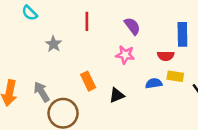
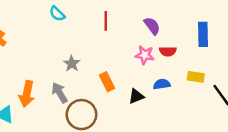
cyan semicircle: (30, 13) -> (57, 14), moved
gray star: (53, 44) -> (72, 64), moved
red semicircle: (166, 56) -> (168, 51), moved
blue semicircle: (154, 83) -> (162, 84), moved

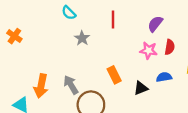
purple semicircle: (152, 26) -> (155, 24), turned -105
red semicircle: (168, 51) -> (170, 47), turned -80
gray star: (72, 64) -> (82, 38), moved

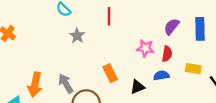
purple semicircle: (155, 24) -> (172, 27), moved
red semicircle: (170, 47) -> (167, 54), moved

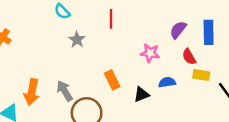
red semicircle: (167, 54) -> (189, 57), moved, turned 140

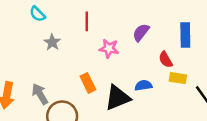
purple semicircle: (178, 30) -> (141, 32), moved
pink star: (150, 53) -> (109, 48), moved
black triangle: (141, 95) -> (118, 98), size x1.6

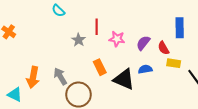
red line: (87, 21) -> (97, 27), moved
purple semicircle: (141, 32) -> (143, 43), moved
gray star: (52, 42) -> (79, 40), moved
black triangle: (118, 98) -> (124, 79), turned 45

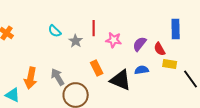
cyan semicircle: (58, 11) -> (55, 31), moved

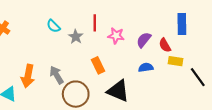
black triangle: (121, 80) -> (118, 91), moved

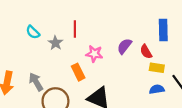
pink star: (116, 36) -> (94, 54), moved
blue semicircle: (146, 67) -> (157, 89), moved

